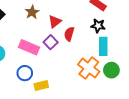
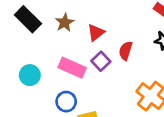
brown star: (32, 12) -> (65, 23), moved
red triangle: (55, 22) -> (96, 33), moved

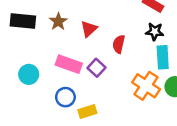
black rectangle: (28, 19) -> (23, 21), turned -35
purple square: (101, 61) -> (96, 68), moved

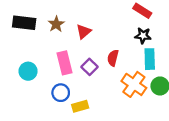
red semicircle: (119, 44) -> (113, 58), moved
pink rectangle: (69, 64) -> (64, 63), turned 55

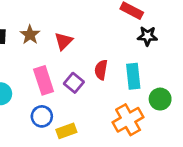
black star: (143, 36) -> (147, 36), moved
cyan rectangle: (150, 59) -> (133, 76), moved
orange cross: (134, 84) -> (128, 120), moved, turned 30

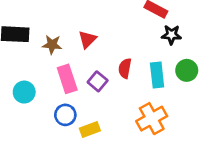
brown star: (30, 35) -> (52, 45), moved, turned -30
green circle: (160, 99) -> (187, 70), moved

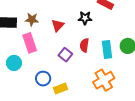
black star: (171, 35) -> (85, 18), moved
brown star: (52, 45) -> (32, 19), moved
pink rectangle: (67, 79) -> (30, 43), moved

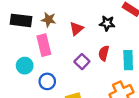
blue circle: (43, 79) -> (47, 81), moved

